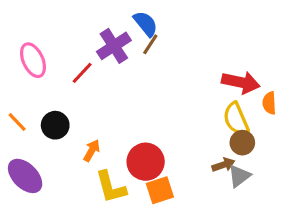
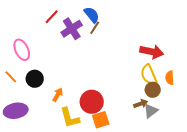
pink ellipse: (33, 60) -> (22, 50), moved
red line: (82, 73) -> (52, 17), moved
orange semicircle: (269, 103) -> (170, 78), moved
purple ellipse: (25, 176) -> (16, 111), turned -55

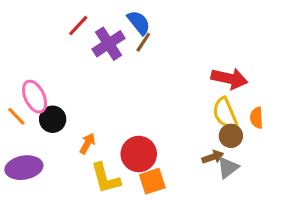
pink ellipse: (22, 50) -> (34, 97), moved

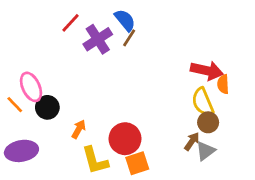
orange semicircle: (257, 118) -> (223, 84), moved
brown arrow: (213, 157) -> (192, 141), turned -36

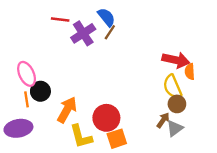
red line: (71, 23) -> (60, 19), turned 54
orange line: (15, 105) -> (27, 99), moved, turned 35
orange arrow: (79, 129) -> (67, 110), size x1.6

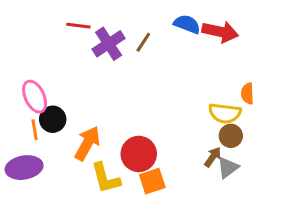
blue semicircle: (106, 17) -> (187, 24), moved, turned -30
red arrow: (176, 60) -> (220, 32), moved
yellow semicircle: (172, 87) -> (225, 113), turned -60

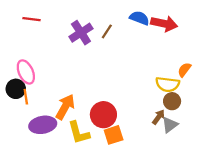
red line: (78, 26) -> (31, 19), moved
orange semicircle: (247, 94) -> (184, 70), turned 40
black circle: (53, 119) -> (16, 89), moved
purple ellipse: (24, 168) -> (43, 125), moved

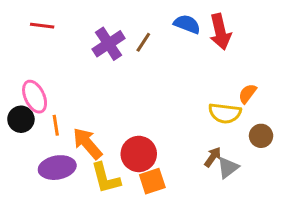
red arrow: (164, 24) -> (220, 32), turned 65
orange line: (26, 97) -> (56, 125), moved
brown circle: (172, 101) -> (261, 136), moved
orange arrow: (65, 107) -> (87, 143), turned -70

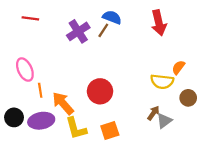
blue semicircle: (187, 24) -> (112, 17), moved
black circle: (21, 119) -> (14, 117), moved
red circle: (139, 154) -> (100, 91), moved

